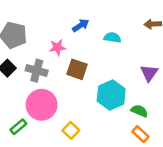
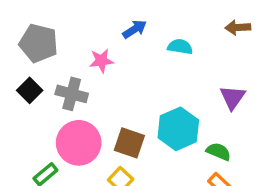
brown square: (77, 69) -> (129, 143), moved

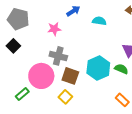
gray cross: (72, 94) -> (58, 56), moved
green semicircle: (219, 152) -> (121, 69), moved

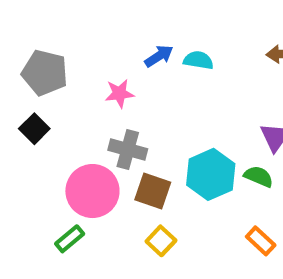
cyan semicircle: (99, 21) -> (198, 60), moved
green rectangle: (22, 94) -> (70, 239), moved
yellow square: (65, 97) -> (161, 241), moved

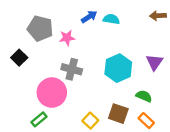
gray pentagon: (45, 73) -> (40, 28), moved
cyan hexagon: (211, 174) -> (118, 68), moved
green semicircle: (259, 176) -> (144, 96), moved
brown square: (153, 191) -> (118, 114), moved

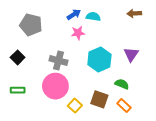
pink star: (67, 38) -> (78, 33), moved
black square: (19, 58) -> (18, 57), moved
pink circle: (52, 93) -> (55, 86), moved
green rectangle: (39, 119) -> (18, 90), moved, turned 40

